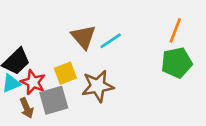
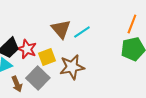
red star: (33, 82) -> (27, 49), moved
gray square: (54, 100) -> (38, 78), turned -30

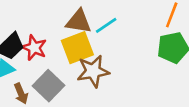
brown triangle: (61, 29) -> (79, 21), turned -40
yellow square: (47, 57) -> (77, 48), moved, size x1.4

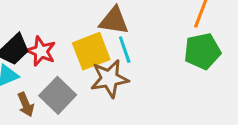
brown triangle: (79, 21) -> (114, 21), moved
cyan line: (106, 25) -> (125, 50), moved, turned -75

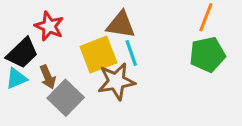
red star: (41, 51) -> (49, 26), moved
brown arrow: (26, 104) -> (48, 77), moved

